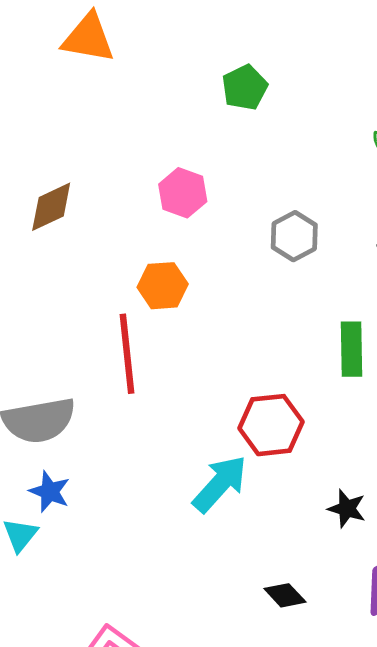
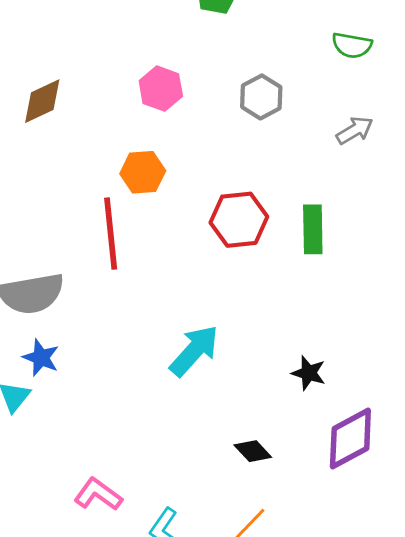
gray hexagon: (294, 236) -> (261, 97), moved
red hexagon: (271, 425) -> (239, 220), moved

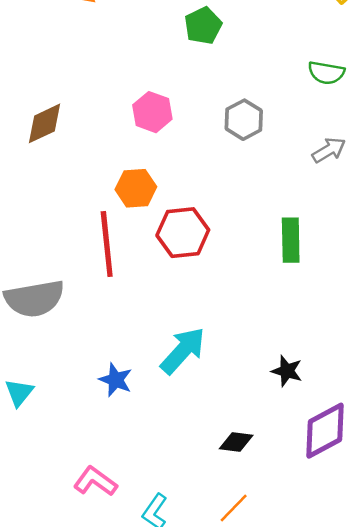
red hexagon: (239, 220) -> (183, 233), moved
blue star: (41, 358) -> (116, 380), moved
black diamond: (253, 451) -> (236, 442), turned -40

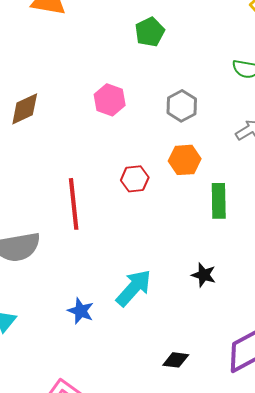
orange hexagon: (136, 188) -> (185, 160), moved
red hexagon: (183, 233) -> (135, 179), moved, size x0.7
black star: (287, 371) -> (204, 275), moved

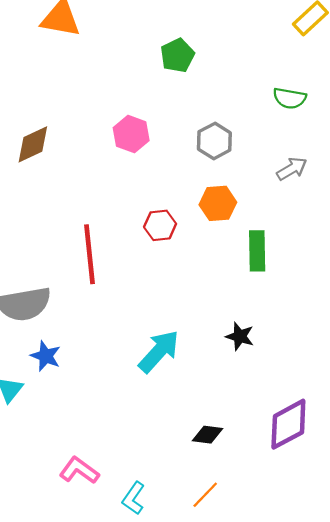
blue star: (81, 311) -> (46, 356), moved

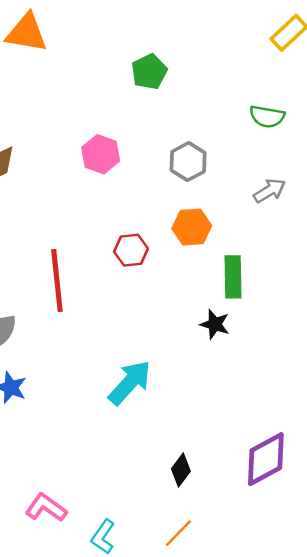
black star: (240, 336) -> (215, 324), moved
black diamond: (207, 435) -> (181, 470), turned -60

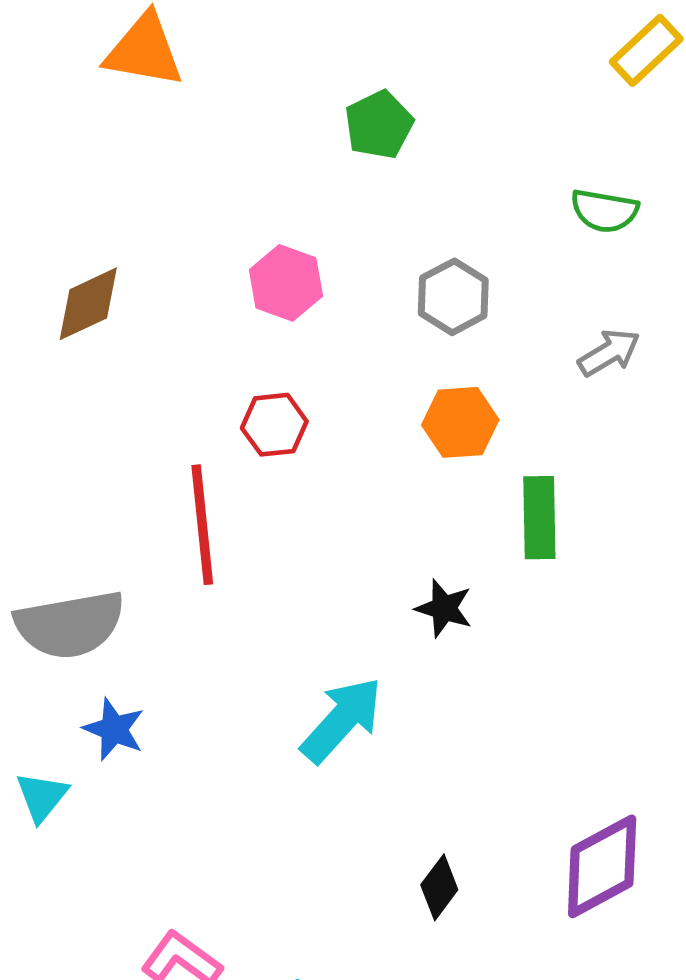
red hexagon: (131, 250) -> (274, 425), moved
black star: (215, 324) -> (444, 608), moved

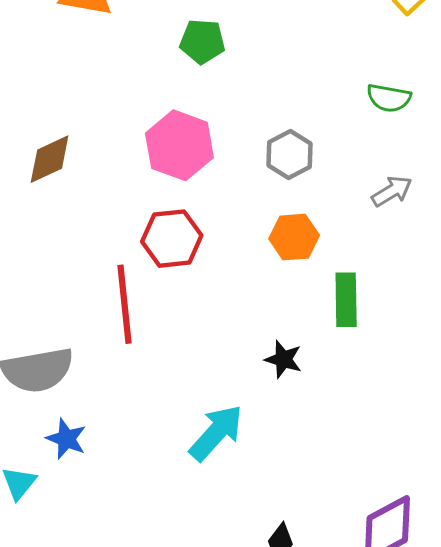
green pentagon: (379, 125) -> (202, 41), moved, turned 30
pink hexagon: (286, 283) -> (179, 145), size x1.4
red hexagon: (274, 425) -> (172, 239), size x1.4

